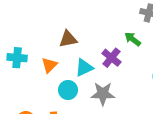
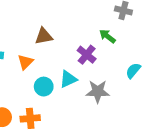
cyan triangle: (84, 68) -> (68, 79), moved
gray star: (103, 94) -> (98, 91), moved

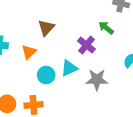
brown triangle: (44, 36) -> (46, 28), turned -36

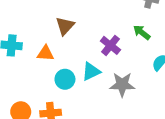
green arrow: (106, 28) -> (142, 32), moved
orange triangle: (29, 52) -> (45, 53), turned 49

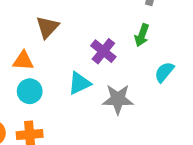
green arrow: (142, 32) -> (142, 35), turned -108
cyan circle: (65, 79) -> (30, 91), moved

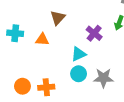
cyan circle: (30, 91) -> (79, 74), moved
gray star: (118, 99) -> (103, 78), moved

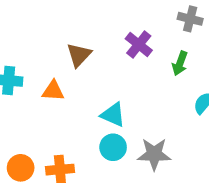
purple cross: (94, 33) -> (139, 45), moved
cyan triangle: (79, 54) -> (113, 115), turned 49

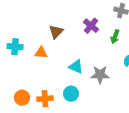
cyan circle: (113, 147) -> (71, 94), moved
gray star: (154, 154) -> (100, 75), moved

